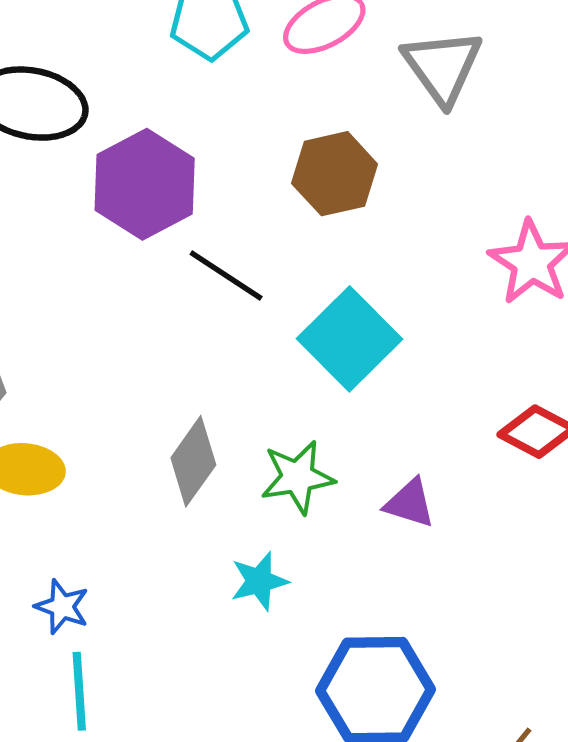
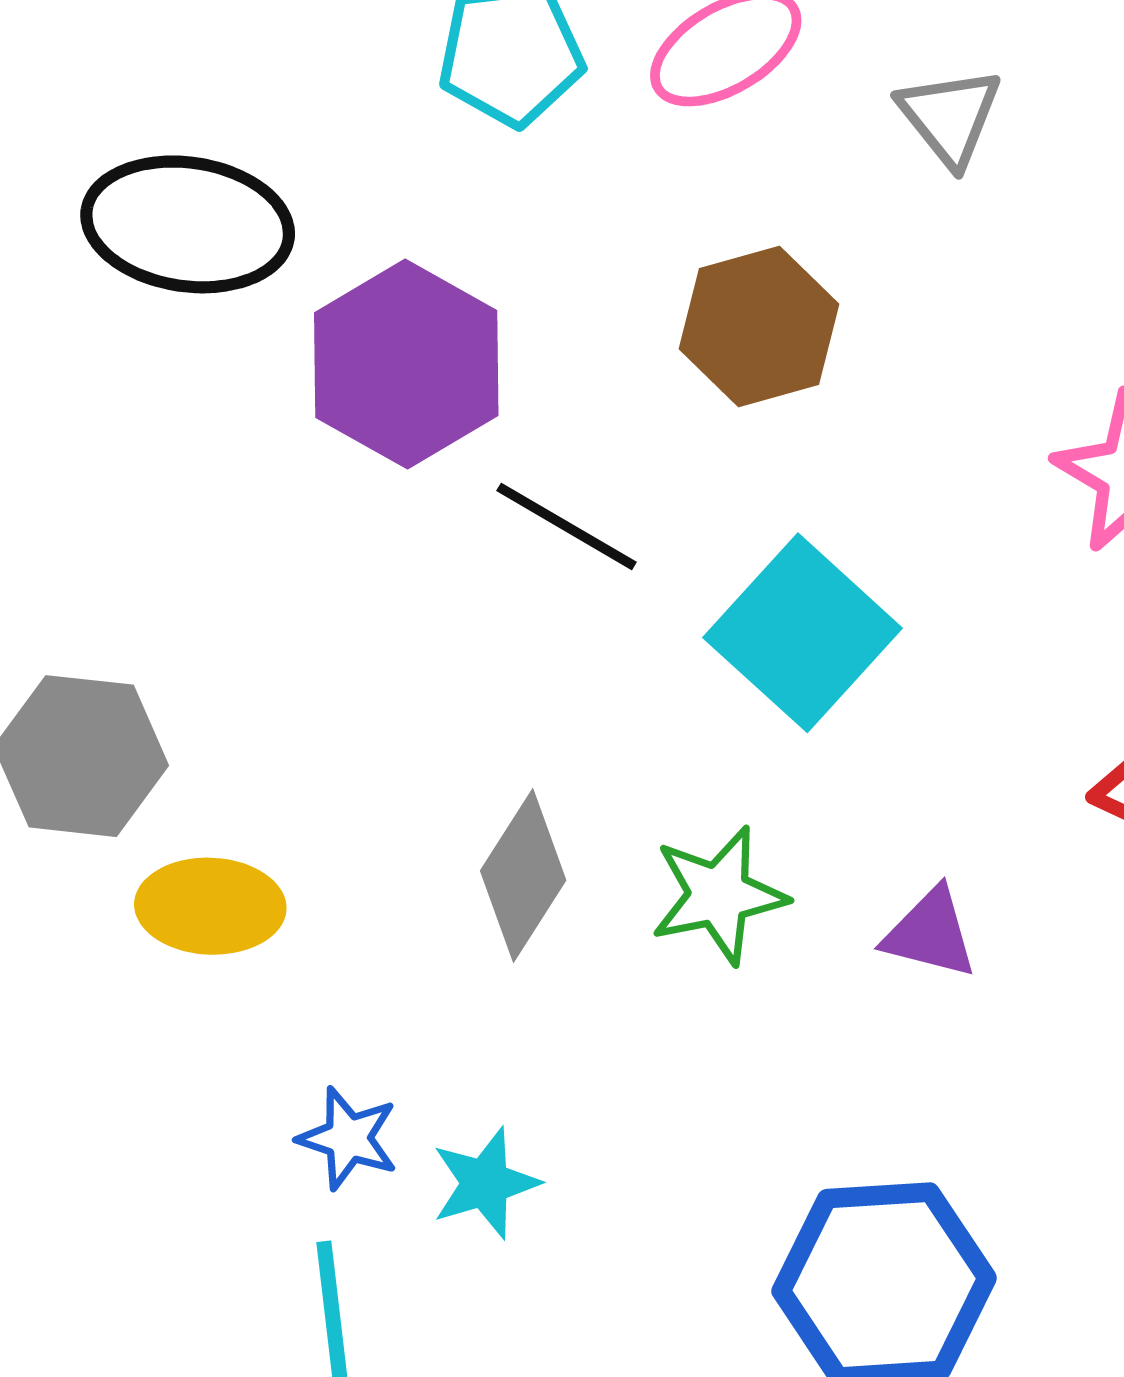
gray triangle: (442, 66) -> (950, 117), size x0.7
cyan star: (259, 581) -> (485, 1183), moved
blue star: (62, 607) -> (348, 1138), moved

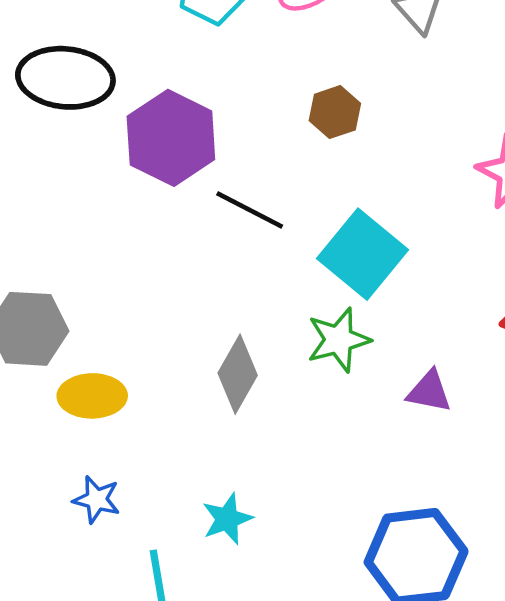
brown hexagon: (759, 327) -> (335, 112), size x0.7
green star: (719, 895) -> (339, 340), moved
blue star: (348, 1138) -> (97, 500), moved

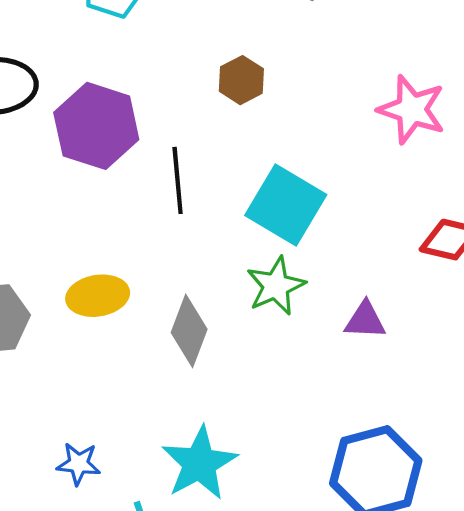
black line: (250, 210) -> (178, 180), turned 66
yellow ellipse: (92, 396) -> (98, 296), moved
cyan star: (227, 519) -> (199, 463), size x1.6

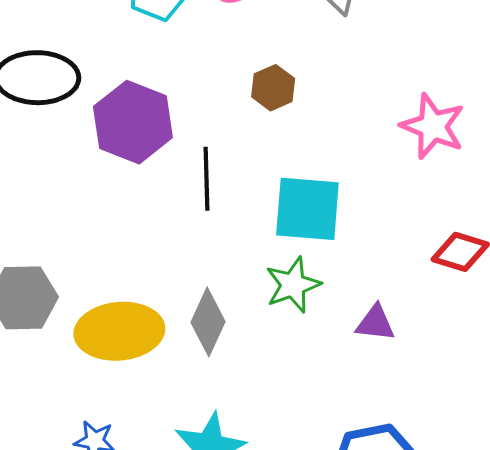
cyan square: (286, 205) -> (307, 209), turned -30
yellow ellipse: (98, 296) -> (119, 331), moved, size x1.5

